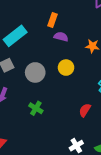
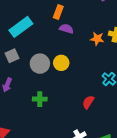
yellow circle: (66, 68) -> (61, 63), moved
green cross: (36, 108) -> (40, 99), turned -32

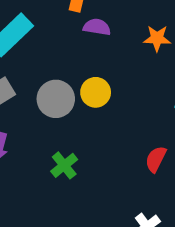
green cross: (40, 99) -> (64, 165), turned -32

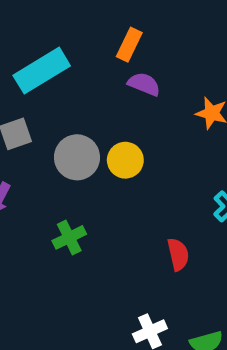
red semicircle: (156, 159) -> (178, 254), turned 128

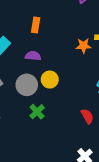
purple semicircle: (144, 84) -> (33, 56), moved
green cross: (69, 237) -> (37, 112), moved

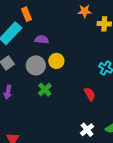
orange rectangle: (36, 25) -> (27, 14), moved, turned -32
orange star: (84, 46) -> (85, 11), moved

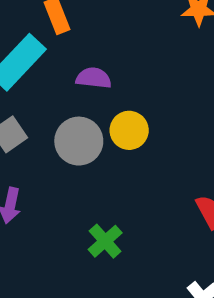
green cross: (45, 90) -> (105, 241), moved

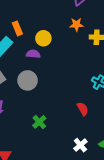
yellow circle: (129, 130) -> (43, 38), moved

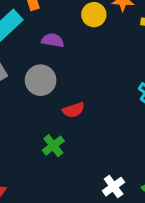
yellow circle: (43, 38) -> (94, 15), moved
red semicircle: (83, 109) -> (74, 110), moved, turned 96

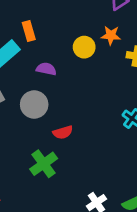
green cross: (53, 146) -> (44, 164), size x1.4

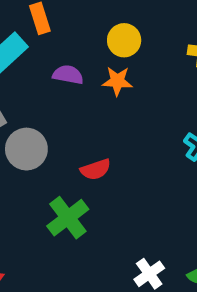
orange star: (111, 35) -> (117, 81), moved
gray circle: (34, 104) -> (26, 149), moved

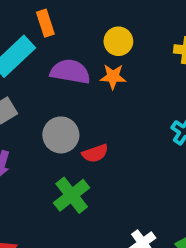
purple semicircle: (68, 75) -> (70, 72), size x1.5
gray circle: (26, 149) -> (61, 135), moved

